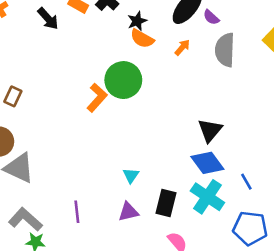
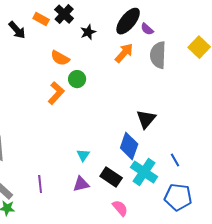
orange semicircle: (142, 39) -> (60, 58), moved
orange arrow: (182, 47) -> (124, 53), size x1.5
green circle: (123, 80) -> (77, 79), size x0.6
blue diamond: (207, 163) -> (129, 146), moved, turned 56
black rectangle: (166, 203) -> (111, 177), turned -70

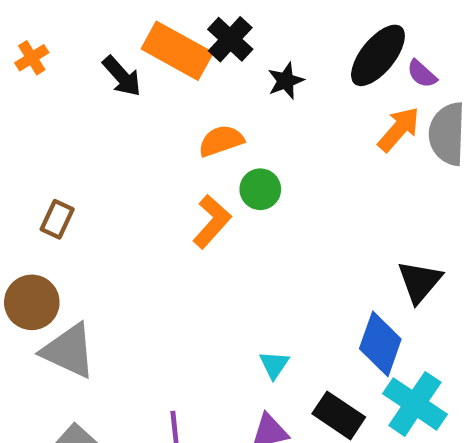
orange rectangle: (41, 19) -> (177, 51), size x1.8
orange arrow: (124, 53) -> (399, 129), moved
orange semicircle: (60, 58) -> (221, 141), turned 132

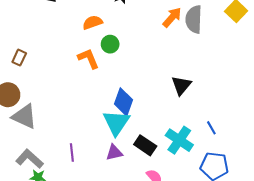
orange L-shape: (212, 222) -> (88, 59), turned -65
blue diamond: (380, 344) -> (124, 102), moved
cyan triangle: (274, 365) -> (116, 123), size x2.0

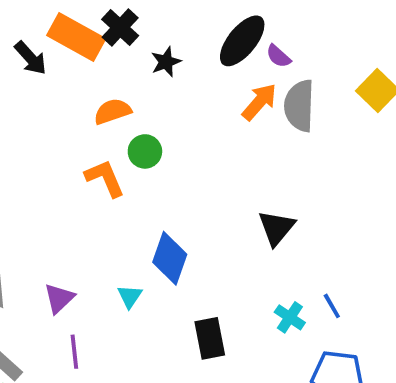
cyan triangle: (116, 123) -> (130, 296), moved, size x0.5
cyan cross: (179, 140) -> (290, 317), moved, size x0.6
black rectangle: (145, 145) -> (210, 338), turned 45
purple triangle: (114, 153) -> (59, 298), moved, turned -30

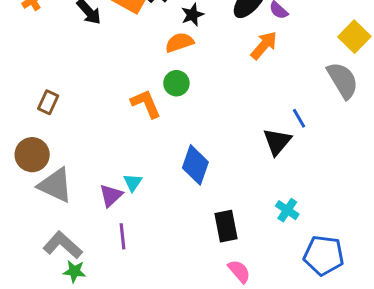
gray semicircle: (299, 106) -> (343, 80), moved, turned 147
orange semicircle: (112, 111) -> (179, 42), moved
cyan triangle: (130, 296) -> (133, 182), moved
blue line: (332, 306) -> (299, 118), moved

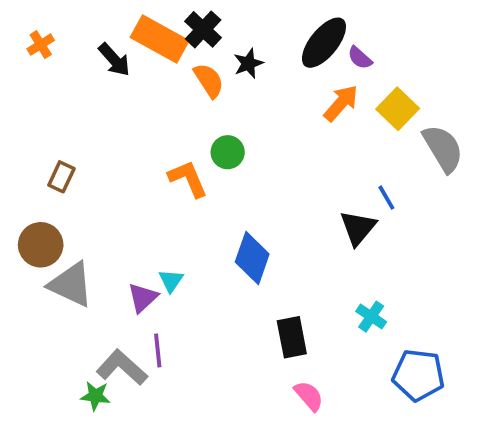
yellow square: (354, 37) -> (398, 109), moved
orange semicircle: (179, 42) -> (209, 80), moved, turned 76
gray L-shape: (63, 245) -> (122, 368), moved

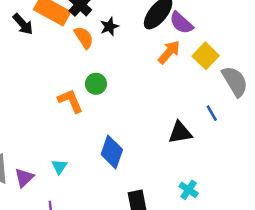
purple semicircle: (360, 58) -> (181, 23), size x1.5
blue line: (386, 198) -> (212, 113), moved
black triangle: (358, 228) -> (180, 133), turned 40
purple triangle: (143, 298) -> (24, 178), moved

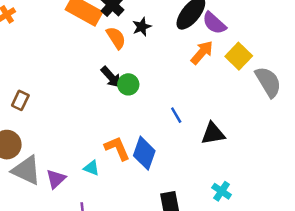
black arrow: (23, 24) -> (111, 77), moved
orange L-shape: (70, 101) -> (117, 148), moved
blue line: (212, 113) -> (176, 115), moved
cyan triangle: (59, 167) -> (91, 168), turned -42

